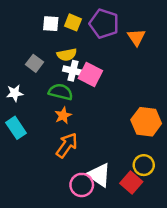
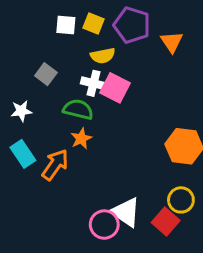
yellow semicircle: (67, 55) -> (103, 56), moved
orange arrow: (67, 145) -> (55, 165), moved

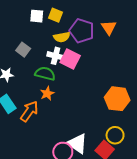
purple pentagon: (132, 25) -> (82, 31), moved

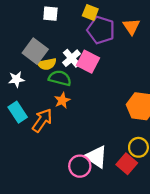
yellow square: (56, 15) -> (90, 12), moved
yellow semicircle: (62, 37) -> (47, 64), moved
gray square: (23, 50) -> (35, 51), size x1.5
white cross: (56, 56) -> (72, 58), turned 35

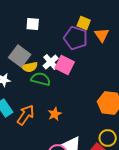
yellow square: (90, 12) -> (84, 23), moved
orange star: (62, 100) -> (55, 114), moved

